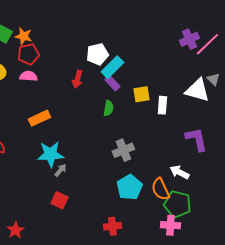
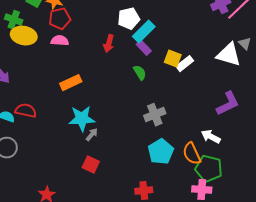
yellow square: (141, 94) -> (173, 59), turned 30
white rectangle: (162, 105) -> (185, 64), moved, turned 48
green semicircle: (108, 108) -> (140, 73), turned -42
purple L-shape: (196, 139) -> (228, 104), turned 76

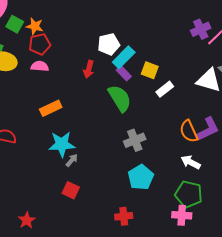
yellow square: (173, 59) -> (150, 70), moved
green semicircle: (140, 73) -> (120, 98), size x1.8
orange semicircle: (192, 154) -> (189, 131), moved

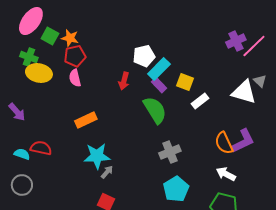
pink semicircle: (40, 66) -> (75, 78), turned -108

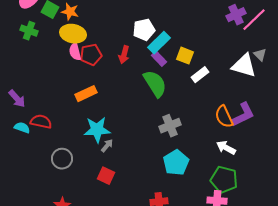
red pentagon: (75, 56) -> (91, 55), moved
yellow ellipse: (39, 73) -> (73, 34), moved
purple arrow: (17, 112) -> (17, 99), moved
gray circle: (22, 185) -> (62, 159), moved

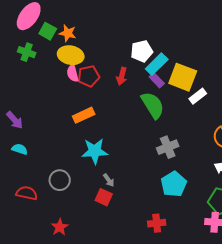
yellow square: (185, 56) -> (183, 77), size x1.6
red semicircle: (41, 122) -> (27, 193), moved
gray arrow: (107, 146) -> (109, 180), moved, turned 104

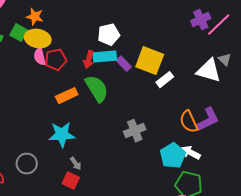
green square: (48, 31) -> (19, 33), moved
cyan rectangle: (157, 64) -> (105, 57), moved, turned 40
green semicircle: (153, 105) -> (97, 89), moved
orange rectangle: (84, 115) -> (67, 96), moved
cyan pentagon: (174, 184) -> (173, 156), moved

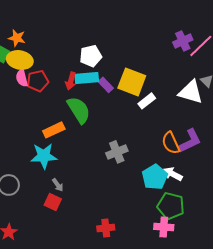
orange rectangle: (67, 96) -> (54, 130), moved

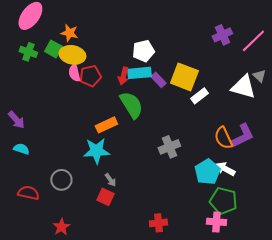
purple cross: (183, 41) -> (222, 35), moved

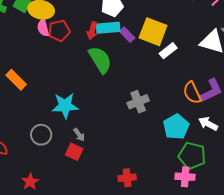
orange rectangle: (106, 125) -> (16, 80), moved, turned 70
white arrow: (225, 169) -> (208, 124), moved
gray circle: (61, 180) -> (41, 135), moved

